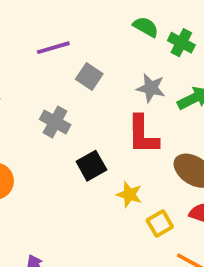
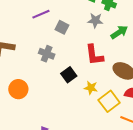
gray star: (151, 88) -> (95, 20), moved
yellow square: (160, 224) -> (109, 101), size x1.5

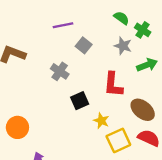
orange circle: (18, 89) -> (17, 127), moved

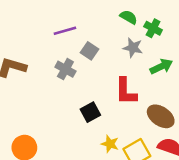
gray cross: (60, 71) -> (65, 69), moved
yellow star: (101, 121) -> (110, 144), moved

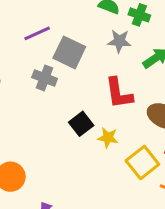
gray square: (89, 51) -> (69, 52), size x1.5
yellow star: (110, 144) -> (108, 138), moved

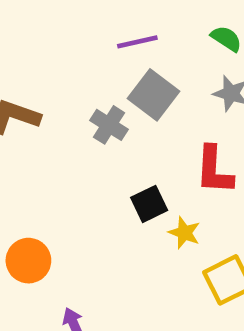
purple line: (37, 33) -> (137, 42), moved

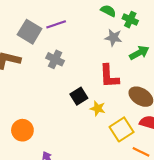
purple line: (137, 42) -> (56, 24), moved
gray square: (153, 95) -> (30, 32), moved

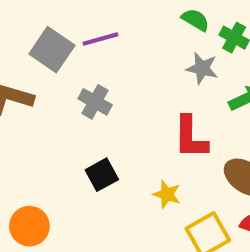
black square: (79, 96) -> (102, 175), moved

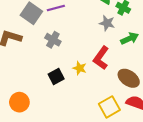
red L-shape: (191, 137) -> (101, 58), turned 35
yellow star: (167, 194) -> (80, 68), moved

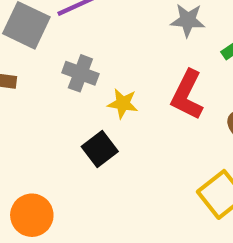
yellow star: (80, 68) -> (123, 103), moved

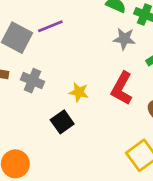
gray cross: (80, 73) -> (32, 81), moved

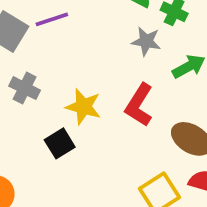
yellow star: (79, 92) -> (83, 107), size x1.4

